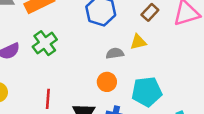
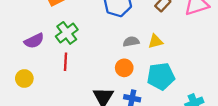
yellow triangle: (138, 42) -> (155, 41), moved
red line: (48, 99) -> (66, 62), moved

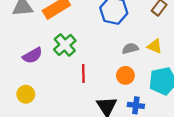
yellow triangle: (155, 41) -> (155, 46), turned 42
red line: (66, 62) -> (83, 73), moved

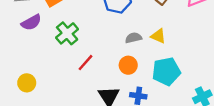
purple semicircle: (33, 55) -> (31, 22), moved
red line: (83, 73) -> (85, 63), turned 42

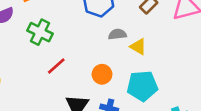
green cross: (67, 33) -> (40, 32), turned -30
gray semicircle: (133, 38) -> (117, 34), moved

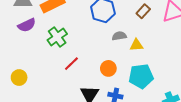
green cross: (40, 32) -> (57, 37), turned 30
yellow triangle: (138, 47) -> (136, 45), turned -32

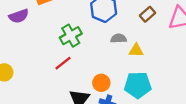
green cross: (57, 37) -> (71, 36), moved
orange circle: (108, 68) -> (101, 83), moved

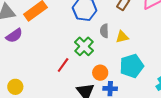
green cross: (71, 36) -> (84, 46), moved
gray semicircle: (119, 38) -> (104, 31), turned -72

